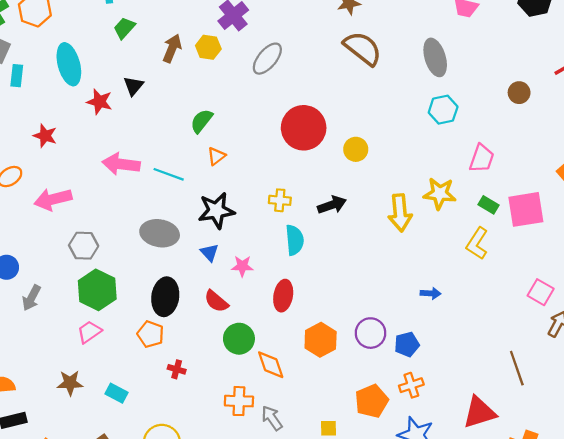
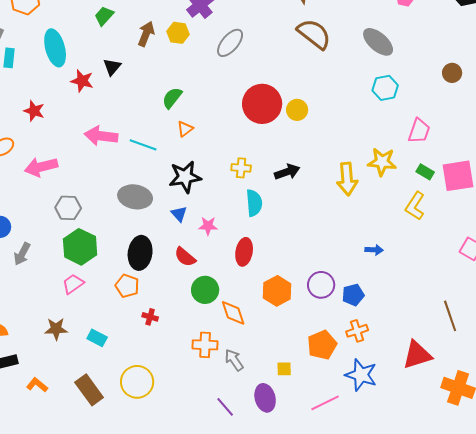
gray ellipse: (435, 57) -> (378, 42), turned -32
yellow circle: (356, 149) -> (297, 110), moved

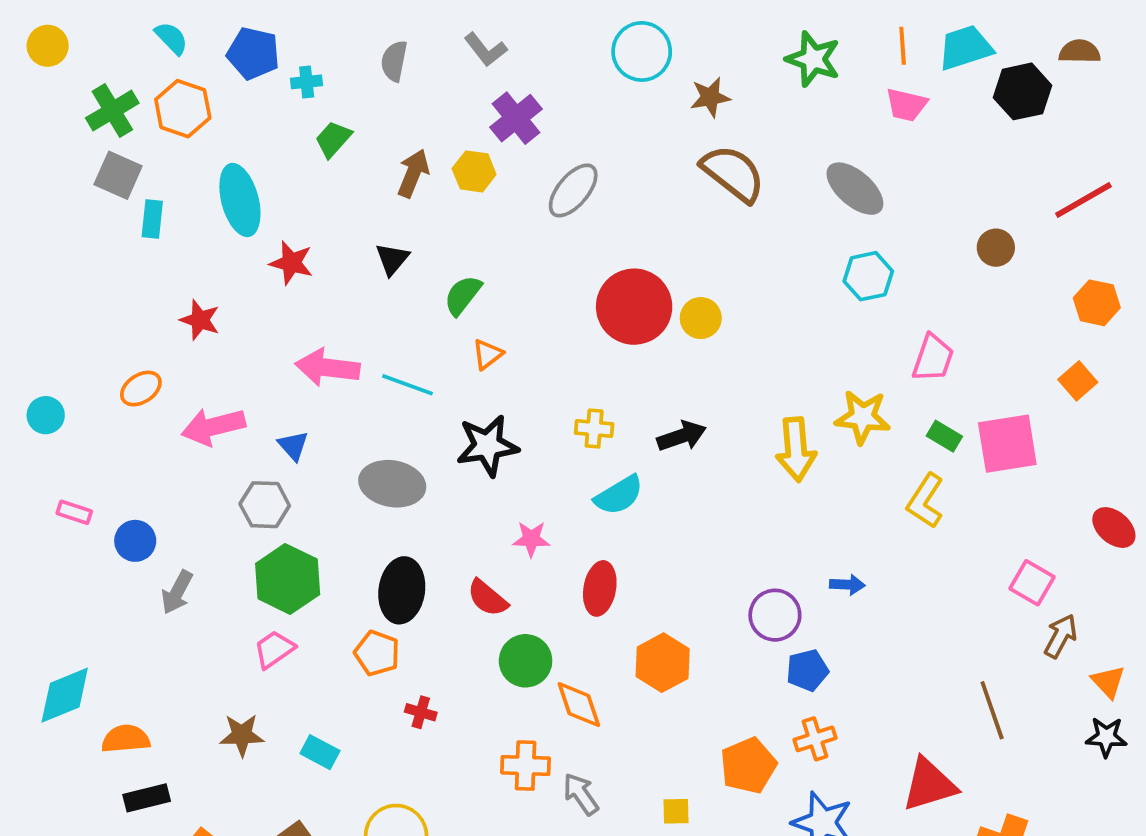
black triangle: (112, 67) -> (392, 259), moved
cyan semicircle: (254, 203) -> (619, 495), turned 64
blue triangle: (179, 214) -> (293, 446), moved
purple circle: (321, 285) -> (775, 615), moved

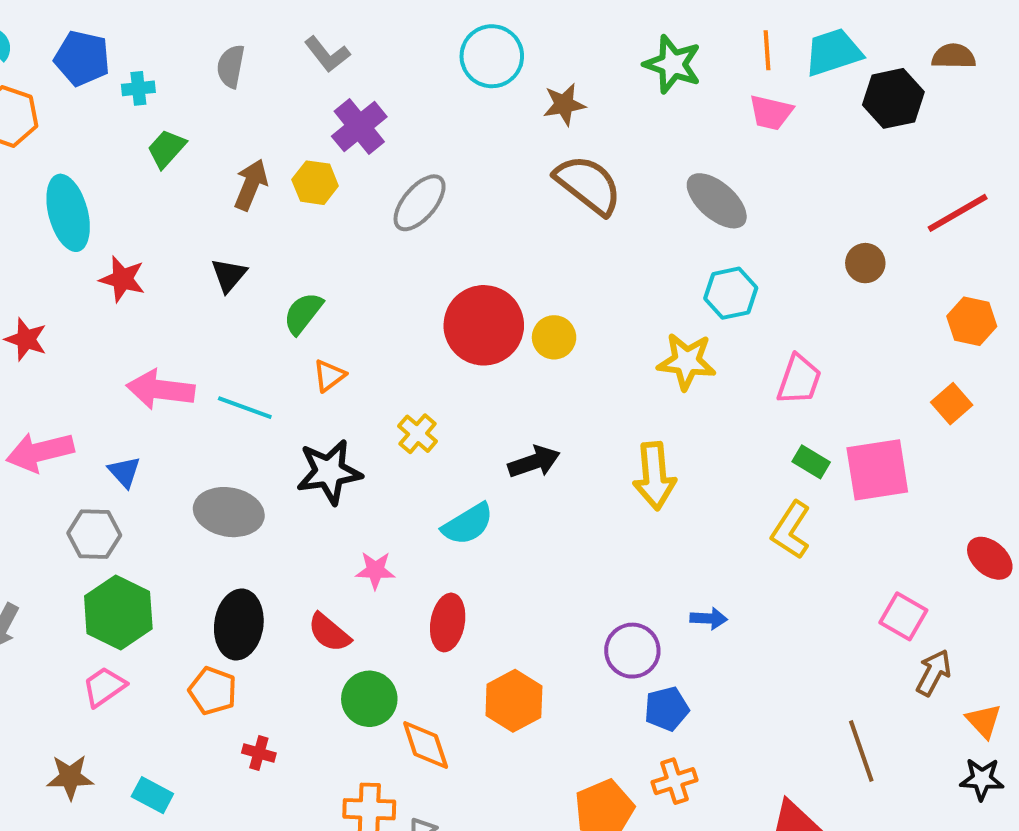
yellow star: (863, 417) -> (687, 361), moved
yellow cross: (594, 428) -> (418, 434), moved, turned 36

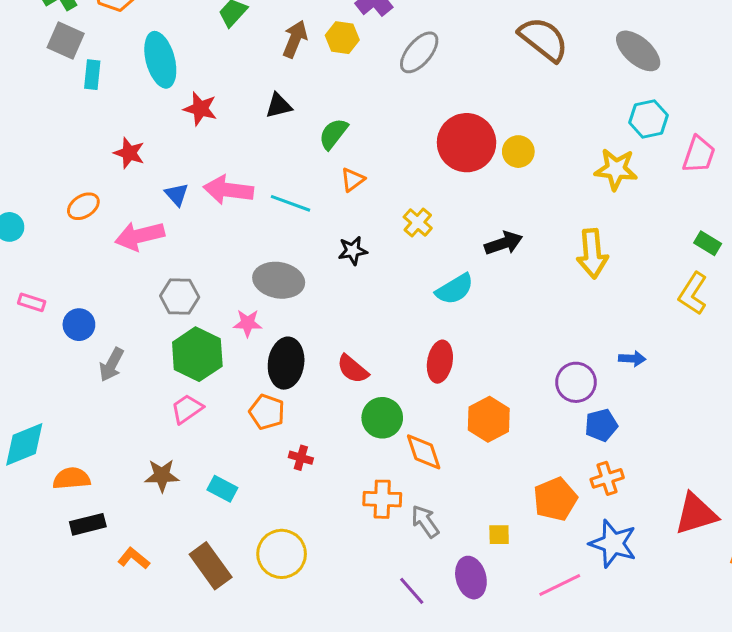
black triangle: (229, 275) -> (279, 106), turned 36
pink trapezoid: (799, 380) -> (699, 154), moved
blue triangle: (124, 472) -> (177, 194), moved
black star: (329, 472) -> (353, 251), size x0.6
pink star: (375, 570) -> (248, 323), moved

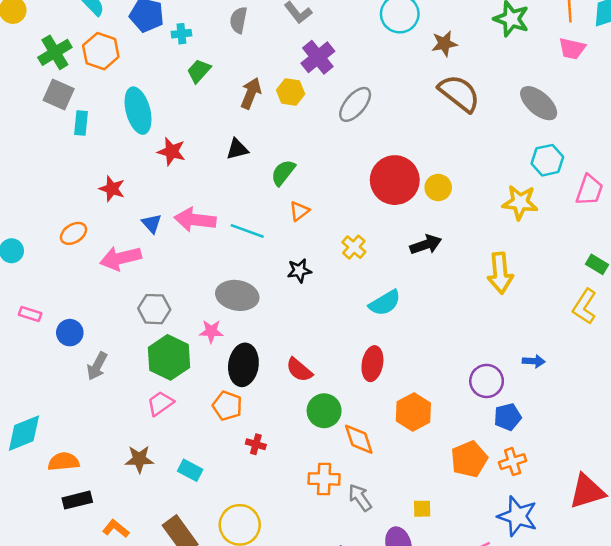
black arrow: (504, 243) -> (426, 245), moved
orange pentagon: (555, 499) -> (469, 459), moved

